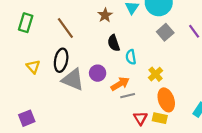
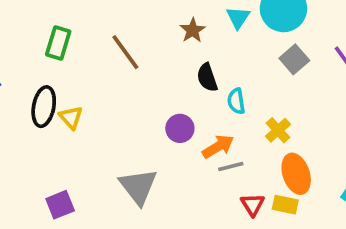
black ellipse: (61, 60) -> (44, 107), moved
gray triangle: (73, 80) -> (138, 186), moved, turned 30

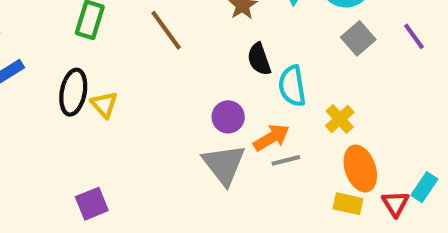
cyan semicircle: (236, 101) -> (292, 86), size x1.4
gray triangle: (138, 186) -> (224, 164), moved
red triangle: (253, 205) -> (395, 204), moved

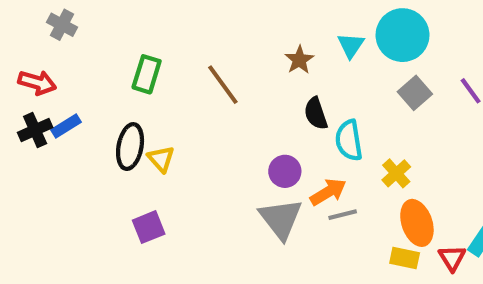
purple square: (92, 204) -> (149, 227), moved

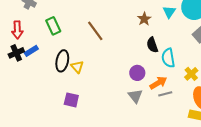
green rectangle: (147, 74) -> (53, 26), moved, turned -42
red arrow: (37, 83) -> (17, 30), turned 72
brown line: (223, 85) -> (95, 31), moved
gray triangle: (281, 219) -> (135, 96), size x0.7
purple square: (149, 227) -> (71, 100), turned 35

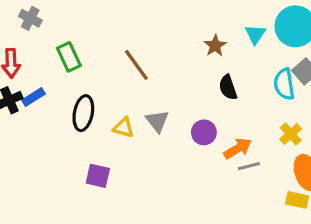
cyan semicircle: (168, 58) -> (284, 84), moved
yellow triangle: (77, 67) -> (124, 128), moved, turned -32
gray triangle: (135, 96) -> (157, 121), moved

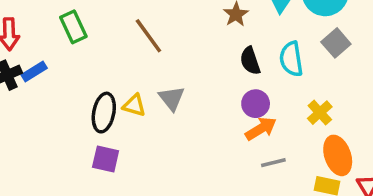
cyan semicircle: (284, 84) -> (291, 59), moved
black ellipse: (83, 113) -> (104, 113), moved
purple circle: (204, 132) -> (256, 104), moved
gray line: (249, 166) -> (273, 163), moved

